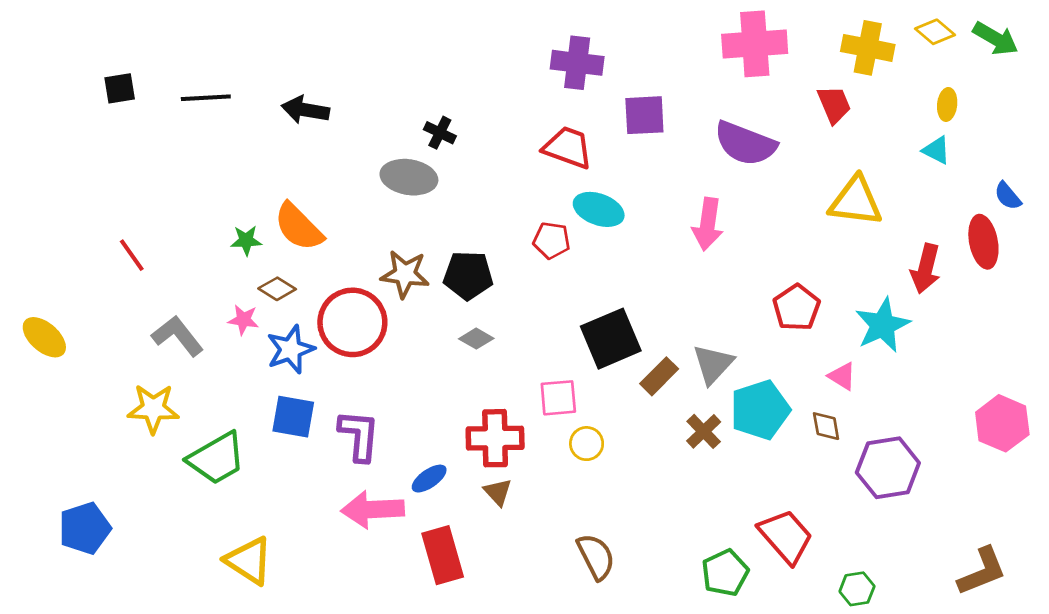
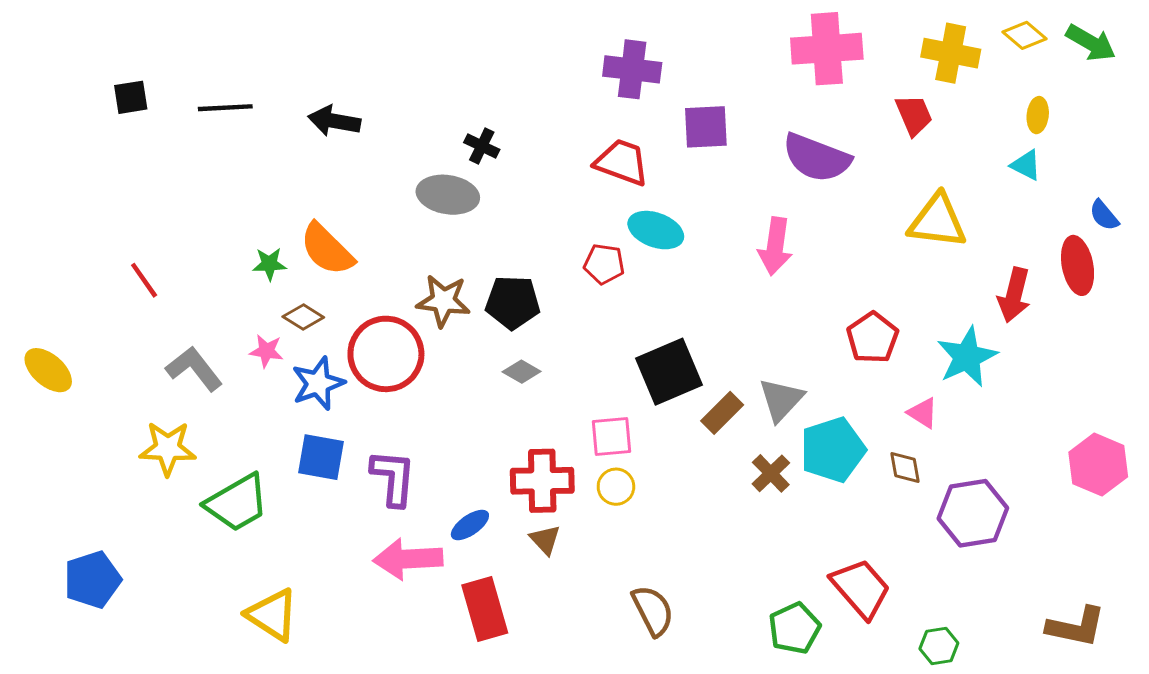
yellow circle: (587, 444) -> (616, 487), moved
brown L-shape: (982, 571) -> (1076, 627), turned 34

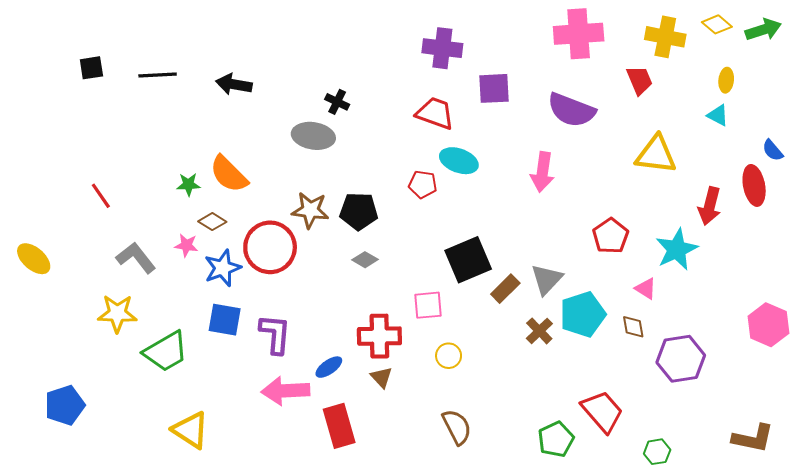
green arrow: (1091, 43) -> (763, 30), turned -48
yellow circle: (616, 487) -> (449, 356), moved

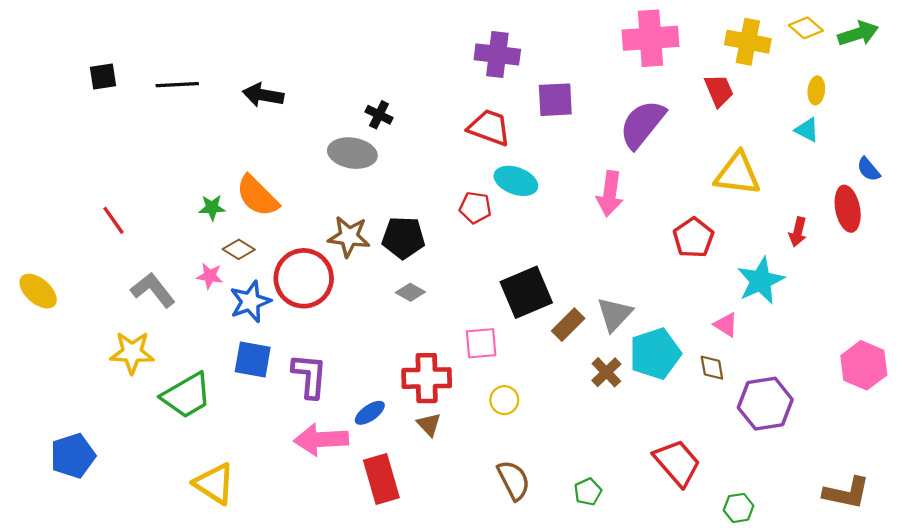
purple semicircle: (571, 110) -> (642, 124), turned 108
red arrow: (710, 206) -> (798, 232), size x0.7
red pentagon: (611, 236) -> (693, 238), moved
green pentagon: (556, 439) -> (588, 492), moved, size x0.7

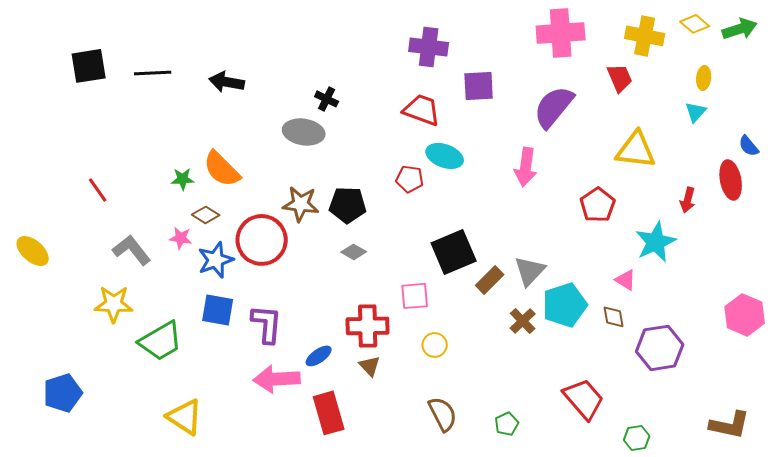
black square: (103, 77) -> (89, 66), size x1.5
cyan triangle: (807, 130) -> (696, 112), turned 45

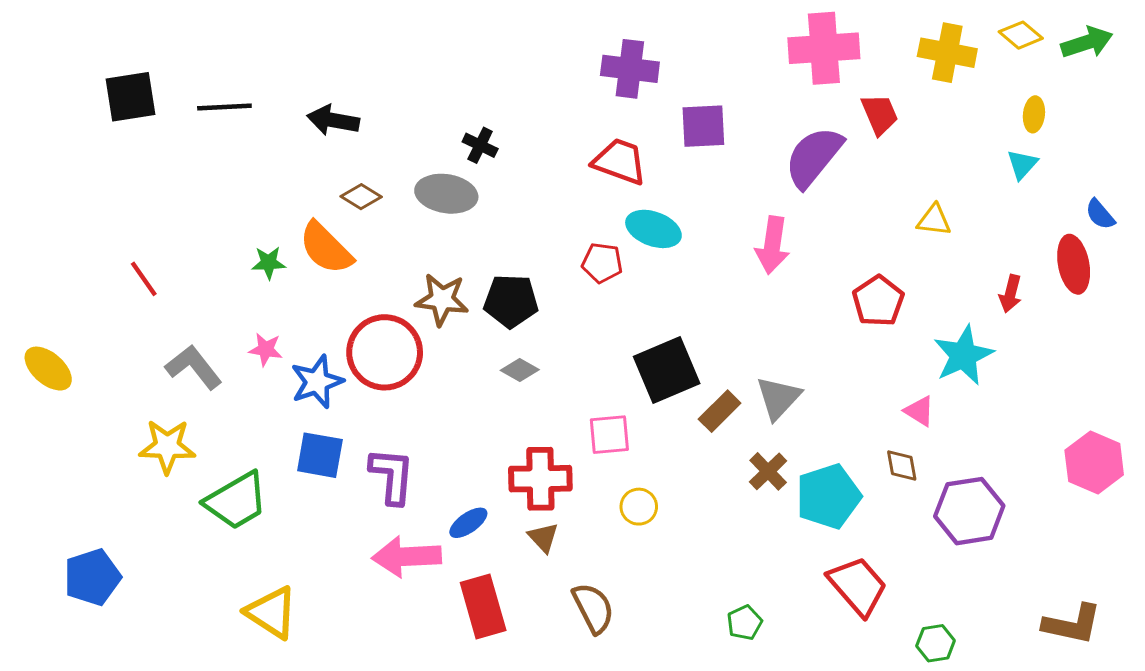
red trapezoid: (620, 78) -> (880, 114), moved
yellow triangle: (636, 150) -> (934, 220), size x0.6
brown diamond: (206, 215) -> (361, 197), moved
cyan pentagon: (565, 305) -> (828, 496), moved
brown semicircle: (443, 414) -> (593, 608), moved

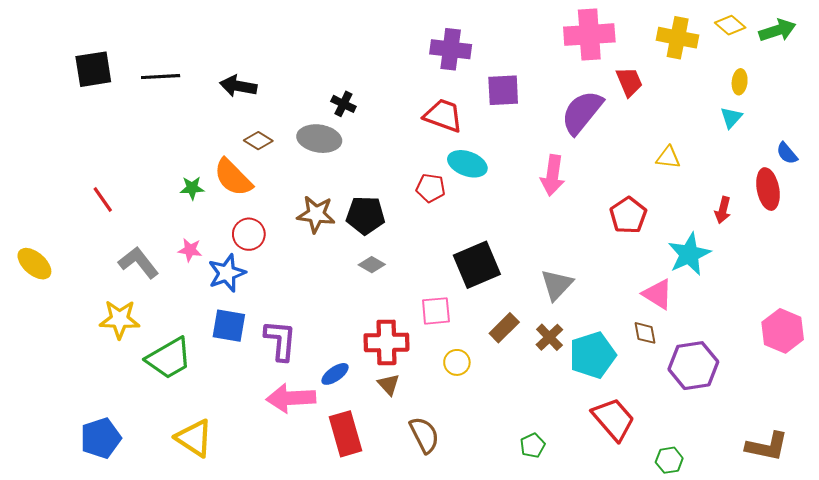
red circle: (385, 352) -> (249, 234), moved, size x0.6
brown rectangle: (720, 411) -> (504, 328), moved
pink triangle: (919, 411) -> (658, 294), size x1.4
blue pentagon: (92, 577) -> (101, 438), moved

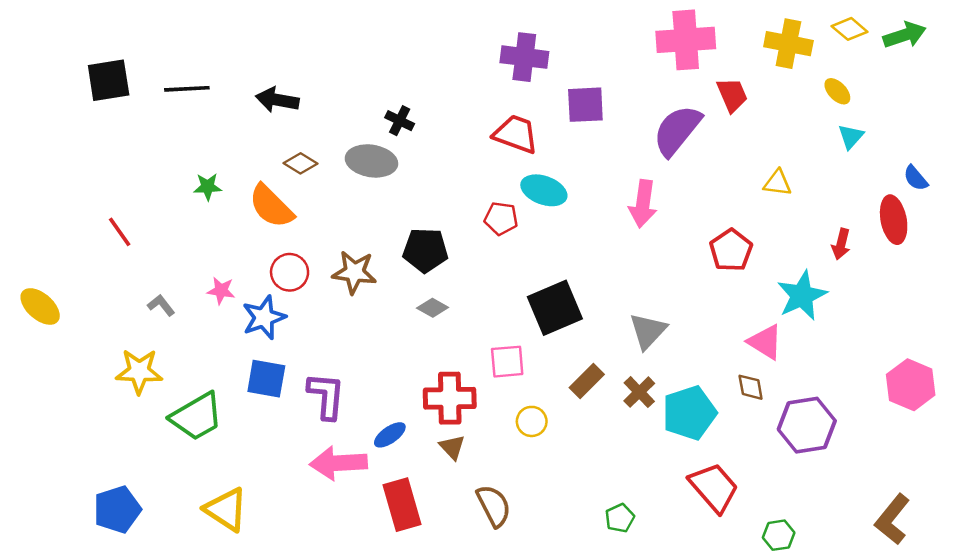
yellow ellipse: (740, 82) -> (837, 91), moved, turned -50
green star: (192, 188) -> (208, 187), moved
brown star: (316, 214) -> (354, 272), moved
gray L-shape: (138, 263) -> (161, 305), size x0.6
brown L-shape: (767, 446) -> (892, 519), turned 117

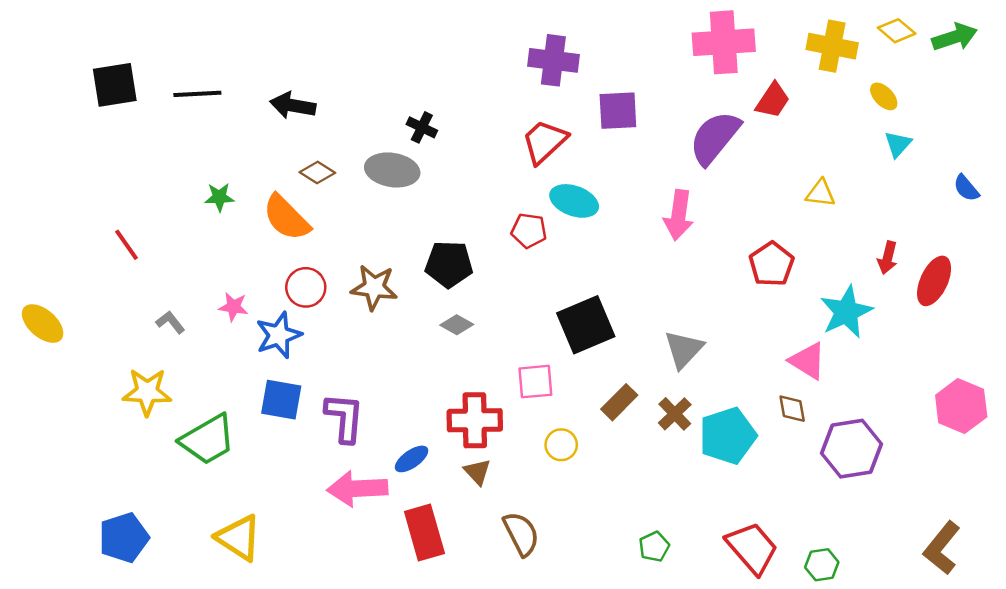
red trapezoid: (732, 95) -> (773, 100), turned 57
red trapezoid: (516, 134) -> (544, 142), turned -63
red ellipse: (894, 220) -> (934, 281), moved, turned 36
red trapezoid: (714, 487) -> (752, 548), moved

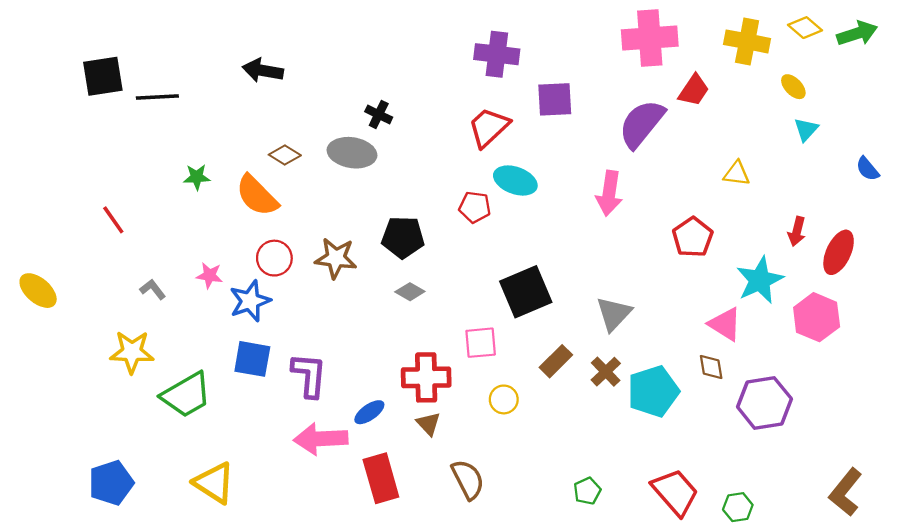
black line: (197, 94) -> (157, 97), moved
black arrow: (293, 105) -> (263, 70), moved
pink hexagon: (961, 406) -> (817, 317), moved

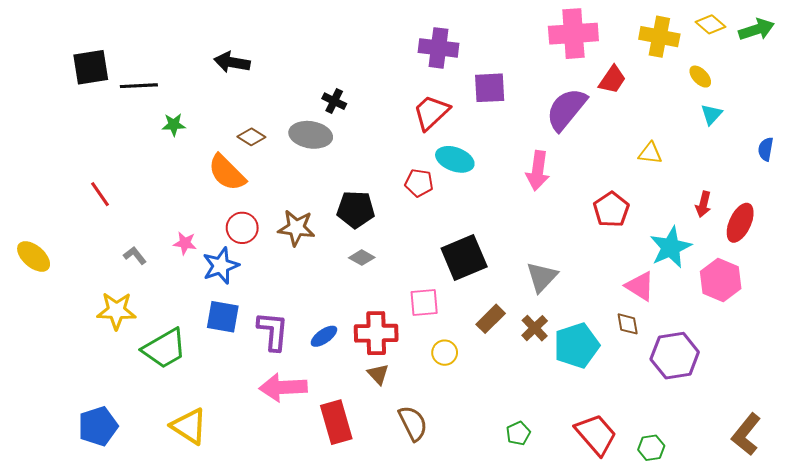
blue semicircle: (868, 169) -> (766, 149), turned 50
green star: (197, 177) -> (174, 125), moved
blue ellipse: (369, 412) -> (324, 336), moved

